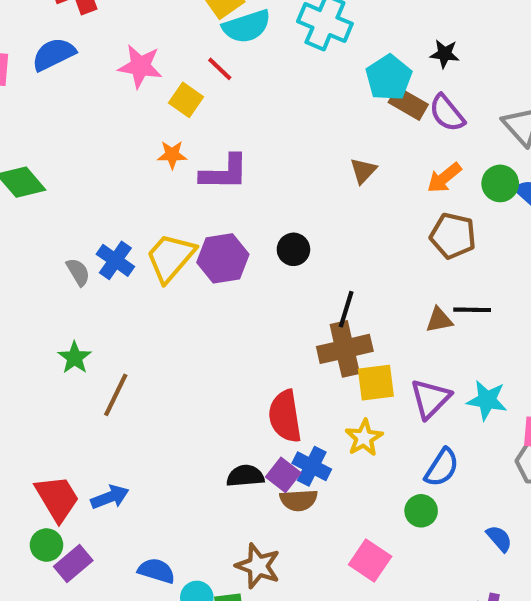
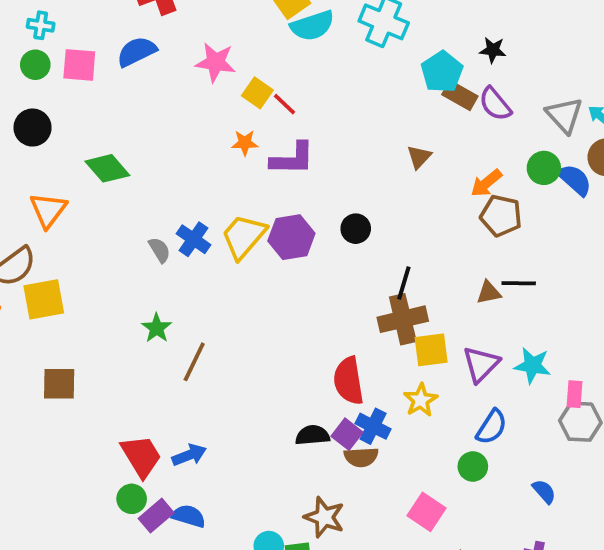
red line: (220, 69) -> (285, 104), moved
orange arrow: (444, 178) -> (486, 183), moved
blue semicircle: (156, 571) -> (189, 516), moved

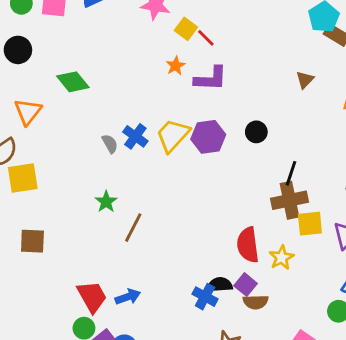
orange star: (245, 143) -> (176, 66), turned -30
yellow star: (421, 400) -> (281, 258), moved
blue cross: (373, 426) -> (205, 297), moved

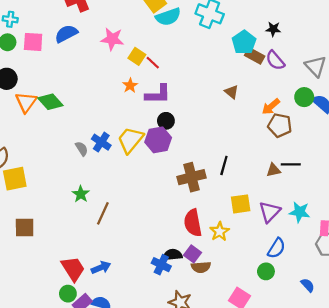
brown triangle: (305, 80) -> (232, 92), turned -32
orange triangle: (28, 112) -> (26, 102), moved
black circle: (256, 132) -> (166, 121), moved
brown cross: (289, 200) -> (192, 177), moved

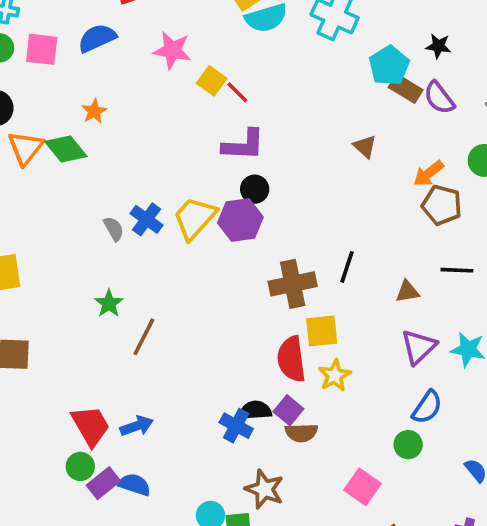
orange star: (130, 86) -> (94, 111), moved
brown triangle: (273, 170) -> (407, 292), moved
yellow square: (241, 204) -> (322, 331), moved

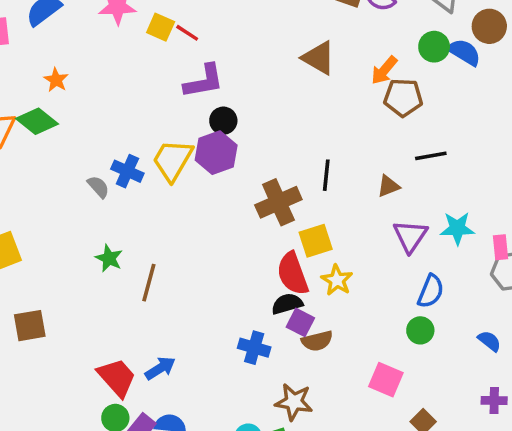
brown triangle: (365, 146) -> (319, 58), size x1.5
black semicircle: (255, 410) -> (287, 304), moved

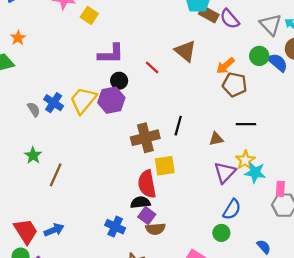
red line: (187, 33) -> (152, 68), moved
yellow star: (337, 280) -> (245, 160), moved

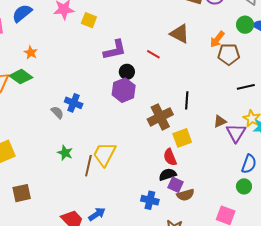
yellow trapezoid: (83, 100) -> (104, 154), moved
brown triangle: (216, 139) -> (220, 121), moved
red semicircle: (147, 184) -> (170, 157), size x0.7

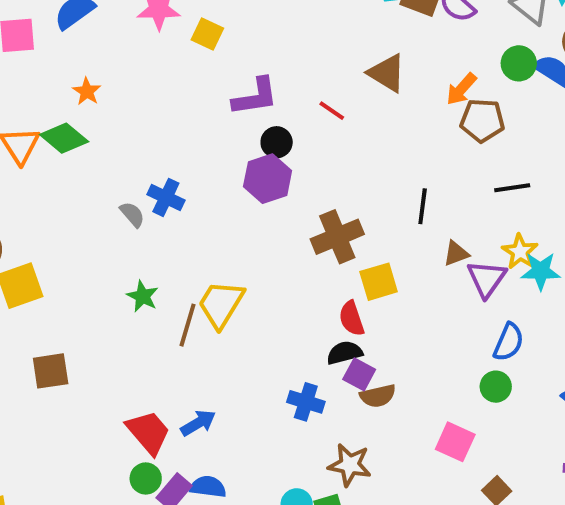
black line: (187, 100) -> (423, 206), moved

